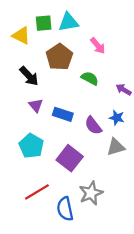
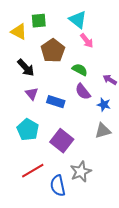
cyan triangle: (68, 22) -> (78, 20), moved, turned 48
purple semicircle: (93, 126) -> (83, 92), moved

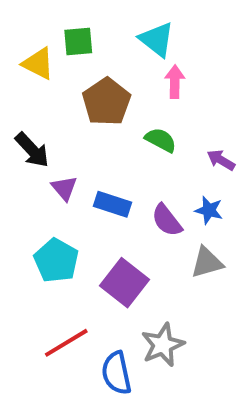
pink arrow: (87, 41) -> (175, 82), turned -140
black arrow: (26, 68) -> (32, 150), moved
purple semicircle: (83, 92) -> (167, 220), moved

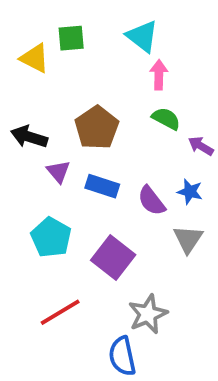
brown pentagon: (106, 102) -> (97, 128), moved
green semicircle: (161, 140) -> (166, 119), moved
black arrow: (32, 150) -> (29, 137), turned 150
gray triangle: (207, 262) -> (188, 239), turned -40
blue semicircle: (117, 373) -> (122, 356), moved

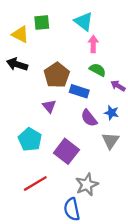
black arrow: (29, 137) -> (17, 64), moved
purple triangle: (58, 172) -> (49, 106), moved
blue rectangle: (102, 186) -> (79, 91), moved

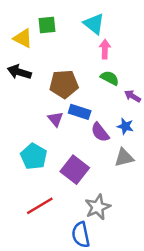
brown pentagon: (57, 75) -> (64, 84), turned 30
blue rectangle: (79, 91) -> (80, 112), moved
gray triangle: (110, 141) -> (124, 158), turned 42

